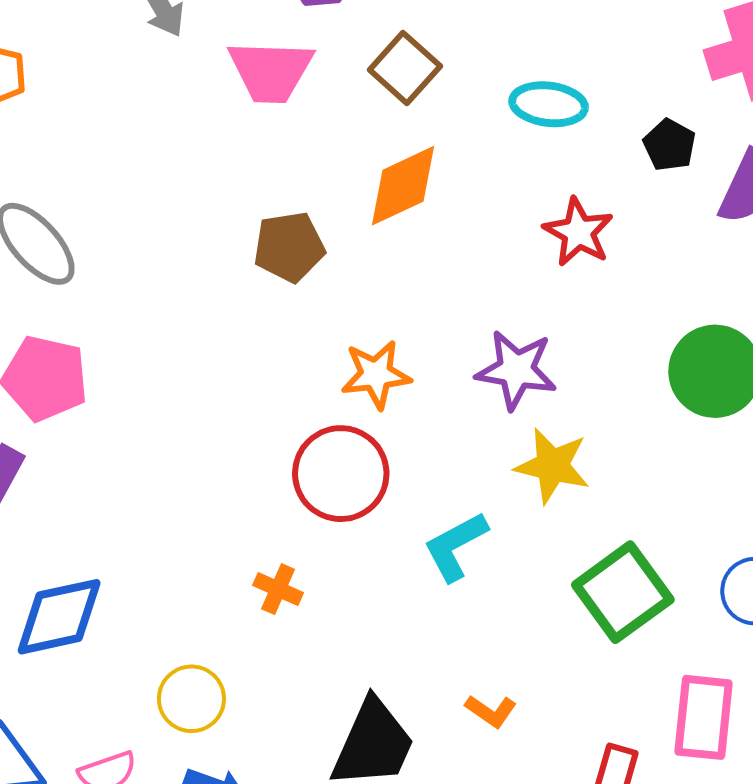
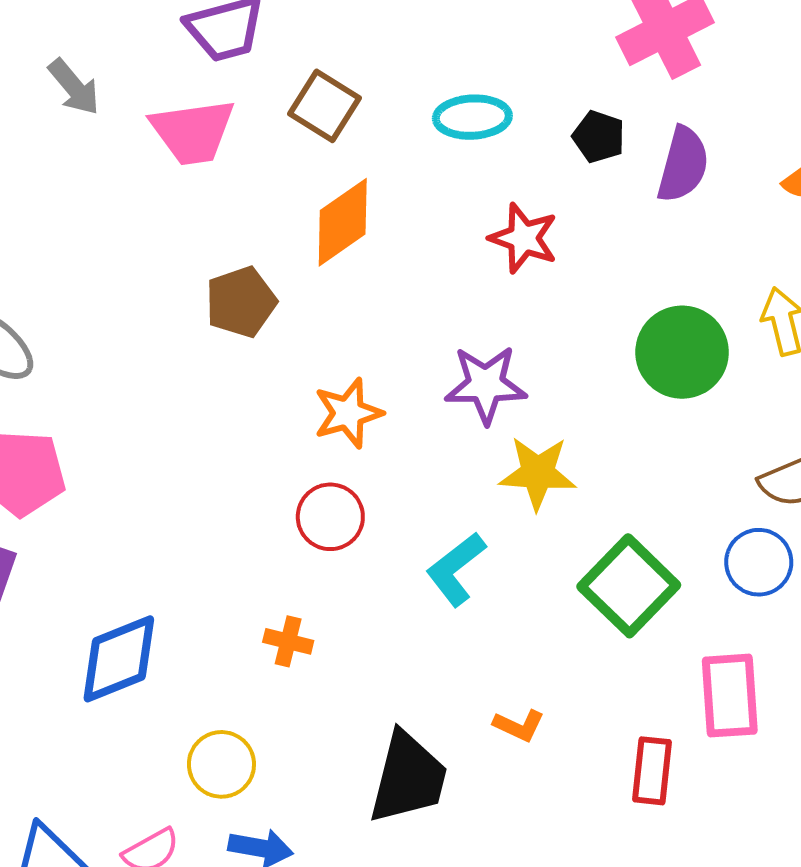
red circle: (341, 474) -> (330, 517), size x0.7
blue diamond: (59, 617) -> (119, 659), moved

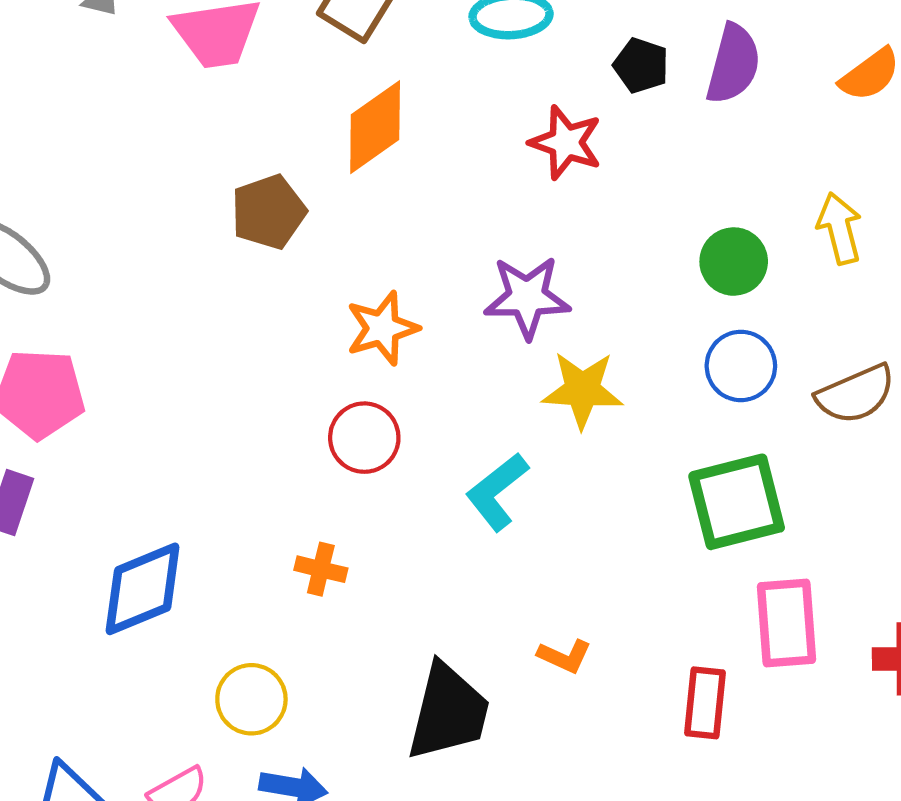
black pentagon: (599, 137) -> (641, 66), moved
green circle: (682, 352) -> (734, 262), size x0.7
blue circle: (759, 562) -> (741, 366), moved
green square: (629, 586) -> (737, 502), moved, turned 32

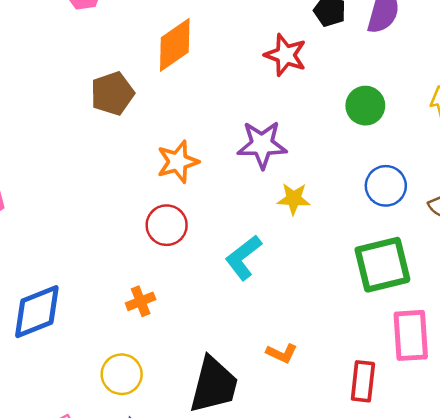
green circle: (734, 262) -> (365, 106), moved
yellow star: (582, 390) -> (294, 199), size x0.7
orange cross: (321, 569) -> (141, 301), turned -36
yellow circle: (251, 699) -> (122, 374), moved

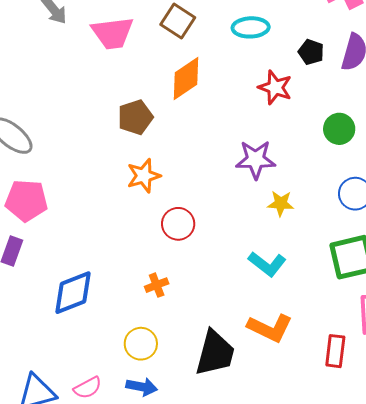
orange star: (178, 162) -> (144, 176), moved
cyan L-shape: (243, 257) -> (267, 264), moved, turned -105
orange L-shape: (282, 353) -> (270, 328), size x1.8

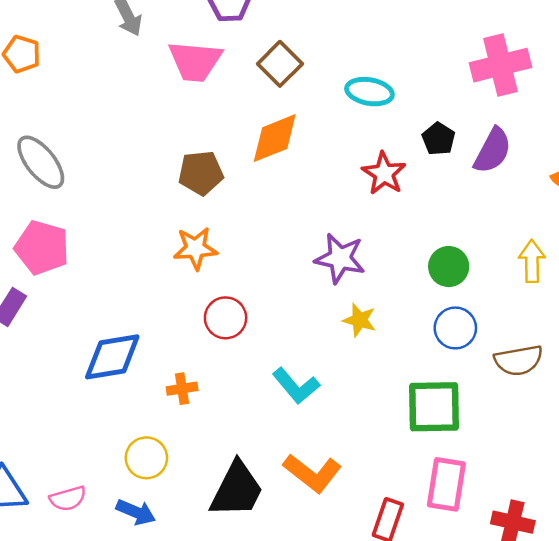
green circle: (339, 129) -> (449, 267), moved
cyan L-shape: (267, 264) -> (296, 386), moved
blue diamond: (73, 293) -> (112, 357), moved

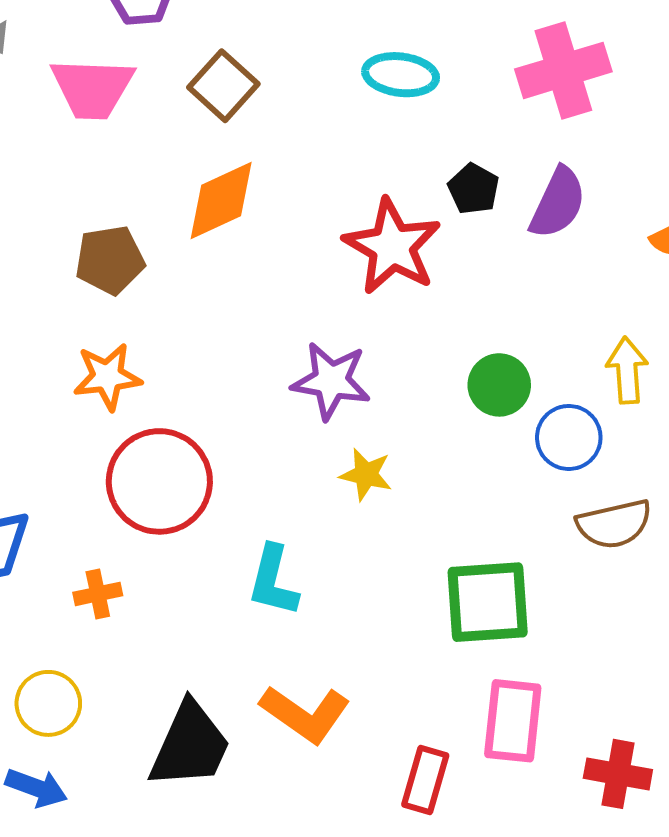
cyan ellipse: (369, 92) -> (401, 75), moved
red star: (384, 173) -> (392, 246), size x1.4
red circle: (226, 318) -> (159, 481), size x1.6
blue circle: (455, 328) -> (569, 437), moved
cyan L-shape: (296, 386) -> (273, 581), turned 57

